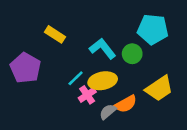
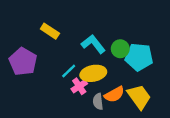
cyan pentagon: (153, 29) -> (139, 57), moved
yellow trapezoid: (159, 88) -> (139, 97), moved, turned -92
gray semicircle: (108, 112) -> (98, 101), turned -56

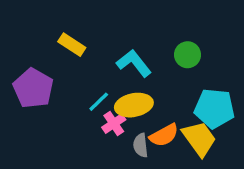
green circle: (120, 49) -> (188, 55), moved
cyan pentagon: (139, 57) -> (214, 108), moved

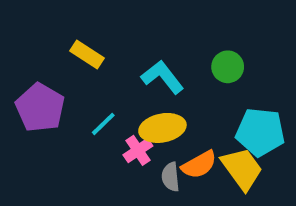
cyan line: (99, 102) -> (103, 124), moved

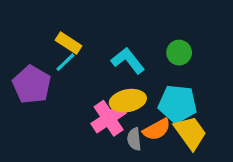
cyan line: (103, 124) -> (65, 62), moved
cyan pentagon: (260, 132) -> (178, 104), moved
pink cross: (138, 150) -> (109, 118), size x1.5

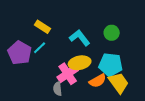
cyan line: (65, 62) -> (40, 48), moved
gray semicircle: (134, 139) -> (58, 89), moved

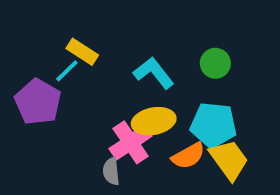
cyan line: (40, 48) -> (67, 71), moved

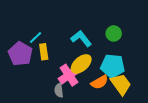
yellow rectangle: (82, 52) -> (44, 52), moved, turned 49
yellow ellipse: (154, 121) -> (81, 64), turned -30

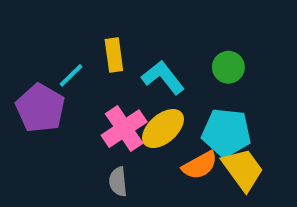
yellow rectangle: (44, 52) -> (114, 55), moved
pink cross: (69, 75) -> (124, 129), moved

